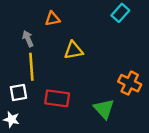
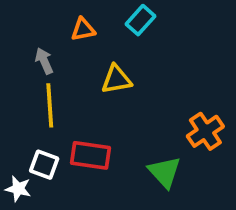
cyan rectangle: (120, 13) -> (141, 20), moved
orange cross: (130, 83) -> (205, 131), turned 30
white square: (18, 92) -> (44, 165), moved, turned 30

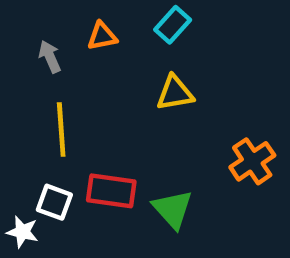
gray arrow: (44, 61) -> (50, 57), moved
yellow triangle: (116, 79) -> (175, 93), moved
green triangle: (165, 172) -> (173, 209), moved

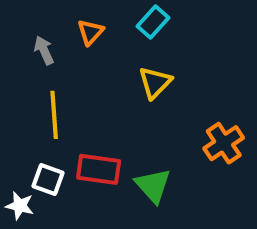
orange triangle: (102, 36) -> (90, 32), turned -36
yellow triangle: (175, 93) -> (155, 83), turned -36

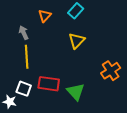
gray arrow: (44, 50) -> (24, 33), moved

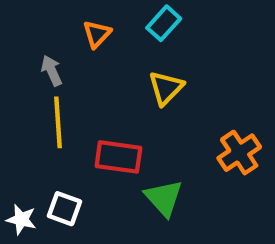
red rectangle: (49, 84) -> (118, 157), moved
white square: (24, 89) -> (64, 209), moved

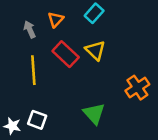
gray arrow: (52, 71) -> (30, 29), moved
yellow triangle: (166, 88) -> (95, 50), turned -30
red rectangle: (118, 157) -> (66, 54), moved, turned 35

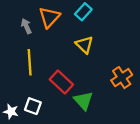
orange triangle: (56, 19) -> (49, 17), size x1.5
red rectangle: (66, 54) -> (61, 82), moved

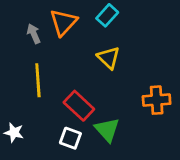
orange cross: (122, 78) -> (157, 100), turned 30
white square: (33, 106) -> (70, 138), moved
white star: (11, 112) -> (14, 133), moved

